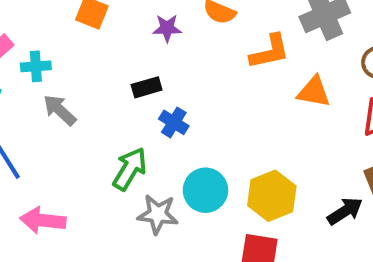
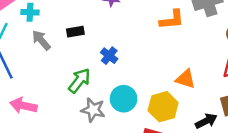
black rectangle: (147, 87) -> (75, 32), moved
orange triangle: (314, 92) -> (186, 79), moved

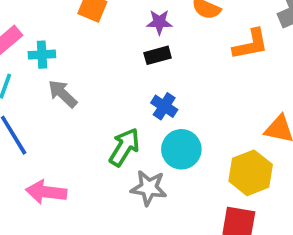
black rectangle: (75, 32) -> (158, 55), moved
cyan circle: (124, 99) -> (181, 149), moved

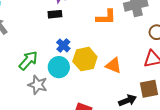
blue cross: (164, 106) -> (63, 45), moved
yellow hexagon: (251, 173) -> (85, 59), moved

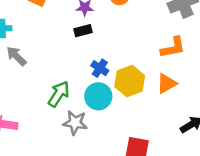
orange L-shape: (106, 17) -> (173, 48), moved
orange triangle: (113, 65) -> (167, 83), turned -42

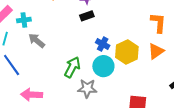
orange L-shape: (173, 48) -> (158, 23), turned -70

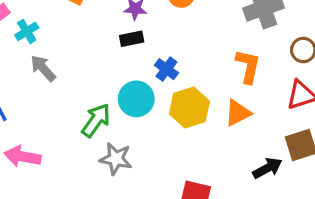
cyan cross: (24, 20) -> (27, 31), turned -32
blue cross: (103, 44) -> (166, 69), moved
cyan circle: (103, 66) -> (136, 99), moved

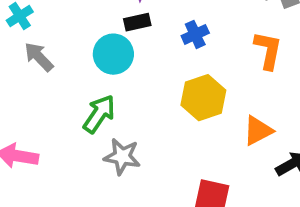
blue cross: (166, 69) -> (195, 34), moved, turned 30
cyan circle: (136, 99) -> (113, 54), moved
orange triangle: (238, 113) -> (258, 131), moved

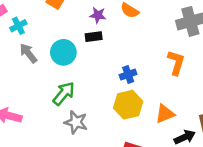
blue cross: (195, 34) -> (128, 74), moved
cyan circle: (113, 54) -> (63, 52), moved
yellow hexagon: (203, 98) -> (128, 105), moved

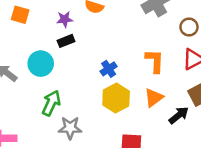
orange L-shape: (176, 63) -> (155, 61), moved

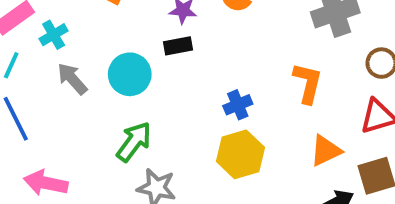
orange L-shape: (155, 61) -> (308, 83), moved
orange triangle: (154, 98) -> (326, 151), moved

